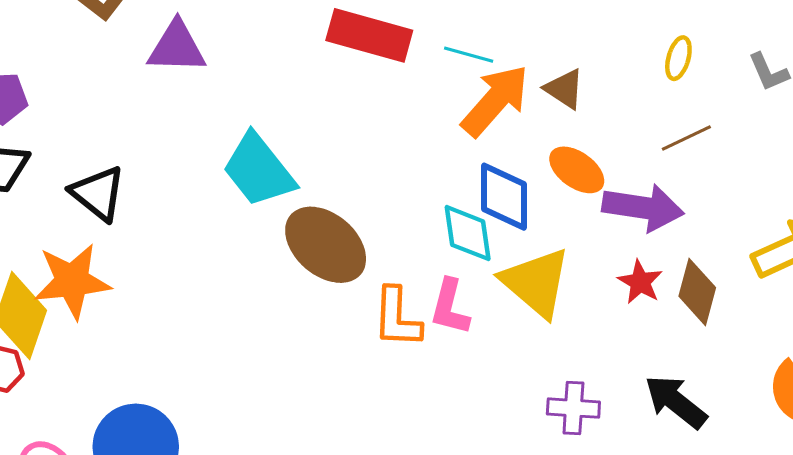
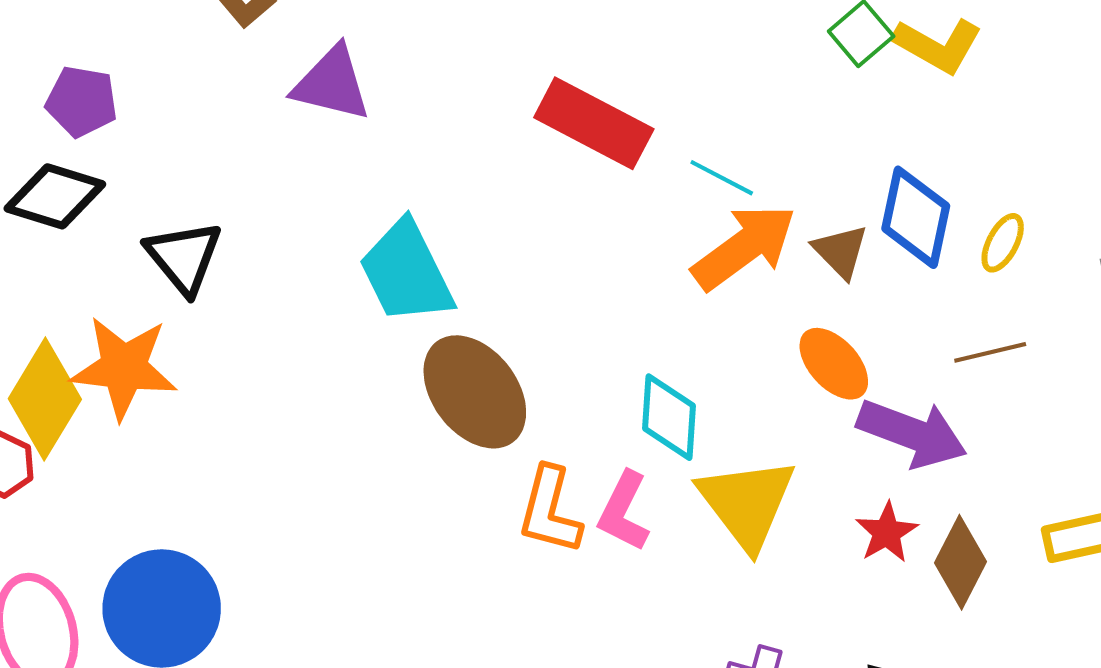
blue diamond: (504, 197) -> (916, 217), moved

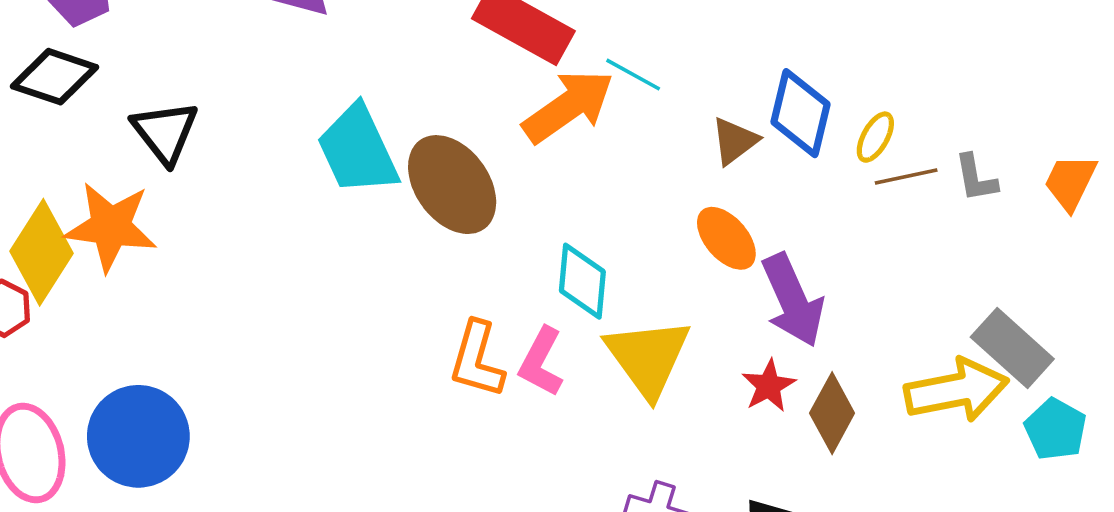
orange arrow: (744, 247) -> (568, 106), moved
brown triangle: (840, 251) -> (735, 141), turned 36
brown line: (990, 352) -> (906, 177), moved
brown ellipse: (475, 392) -> (452, 185), moved
purple arrow: (912, 433) -> (793, 300), turned 44

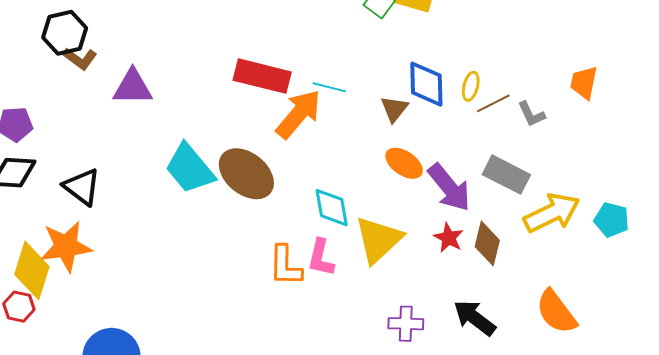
gray L-shape: (976, 178) -> (531, 114), moved
gray rectangle: (1012, 348) -> (506, 175), moved
yellow triangle: (648, 357) -> (378, 240), turned 38

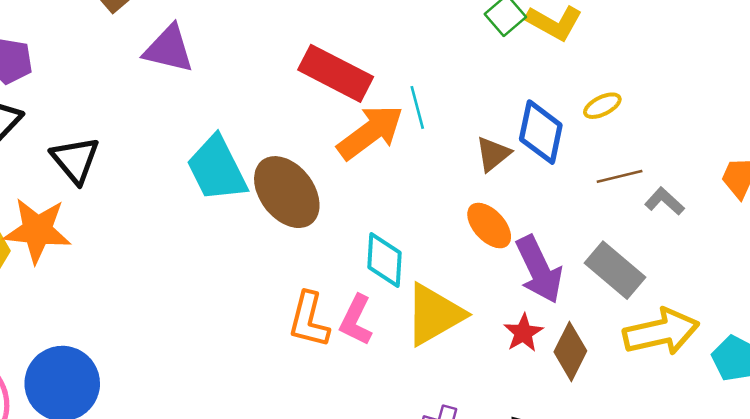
yellow ellipse: (471, 86) -> (602, 106), moved, turned 36
cyan line: (329, 87) -> (417, 107), turned 48
gray L-shape: (531, 114) -> (664, 201), turned 144

